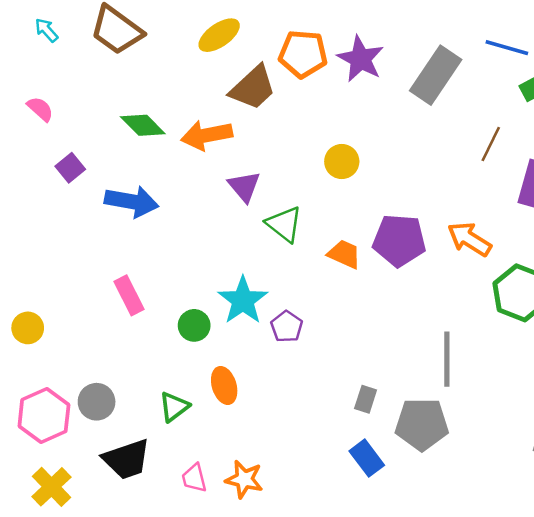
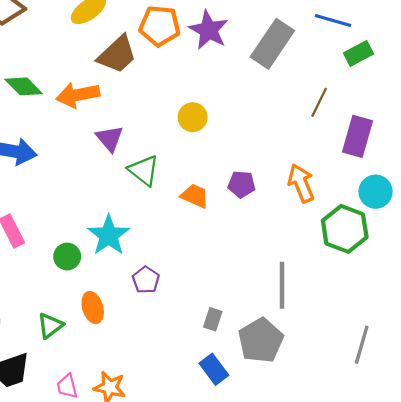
orange arrow: (469, 239) -> (301, 183), turned 36
purple pentagon: (399, 240) -> (242, 184), size x0.6
purple pentagon: (287, 327) -> (146, 280), moved
gray pentagon: (422, 424) -> (261, 341), turned -30

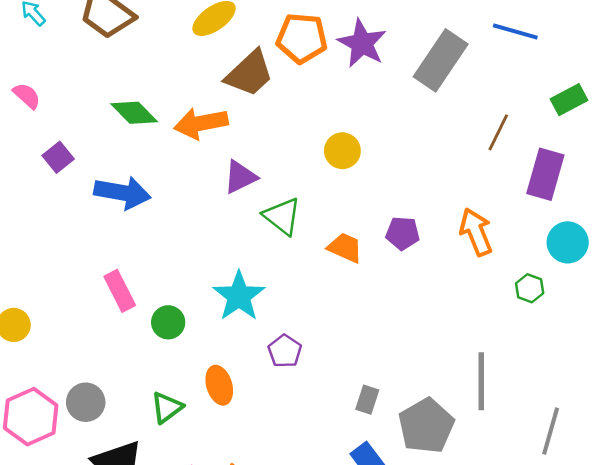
green rectangle: (358, 53) -> (569, 100), moved
purple triangle: (110, 138) -> (240, 177), turned 44
green hexagon: (345, 229) -> (530, 288), size x0.5
green circle: (67, 257) -> (168, 322), moved
gray line: (282, 285) -> (481, 381), moved

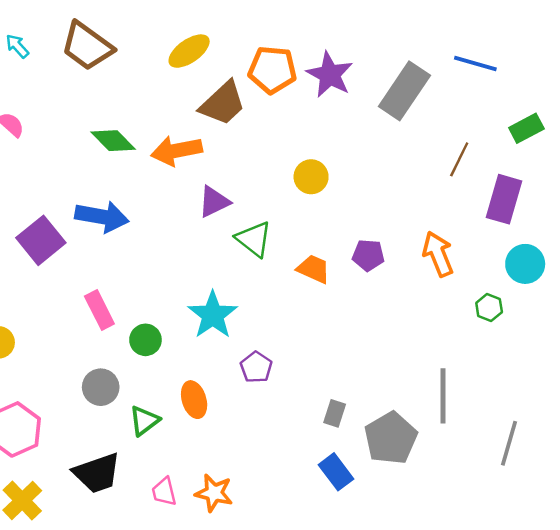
purple square: (58, 157) -> (41, 240), moved, size x1.6
gray circle: (86, 402) -> (101, 387), moved

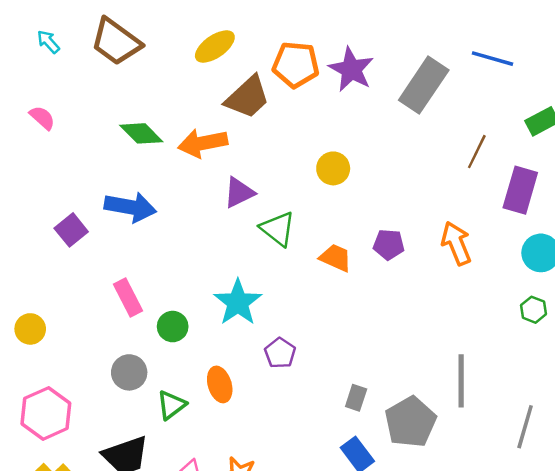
purple square: (41, 240) -> (71, 230), size x0.7
green hexagon: (489, 307) -> (534, 310), moved

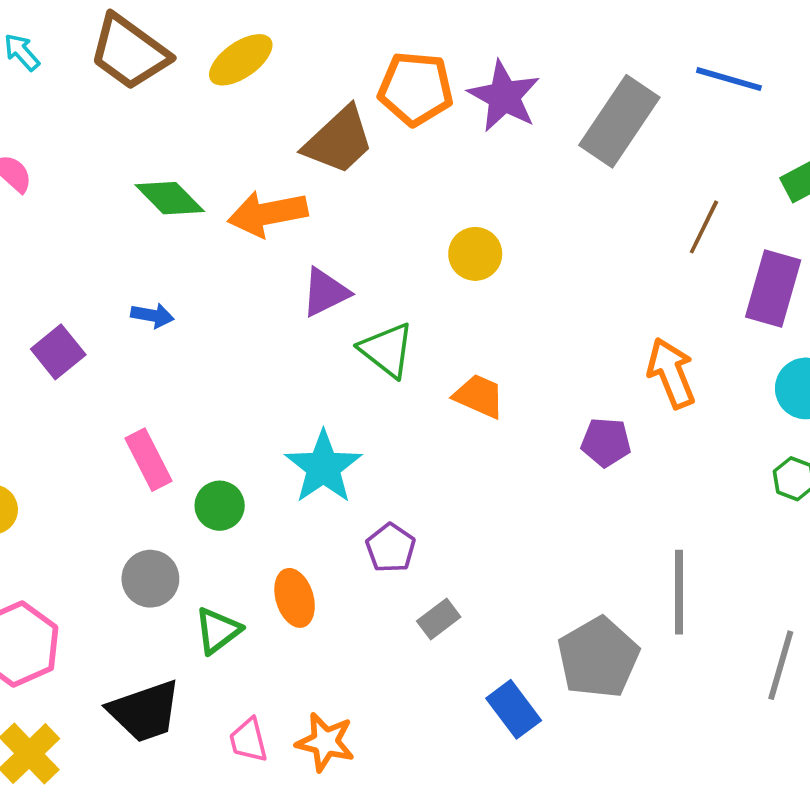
yellow ellipse: (215, 46) -> (241, 60), moved
blue arrow: (130, 207) -> (152, 315), size x0.5
purple pentagon: (389, 244) -> (606, 442), moved
gray rectangle: (356, 398) -> (439, 619), moved, turned 35

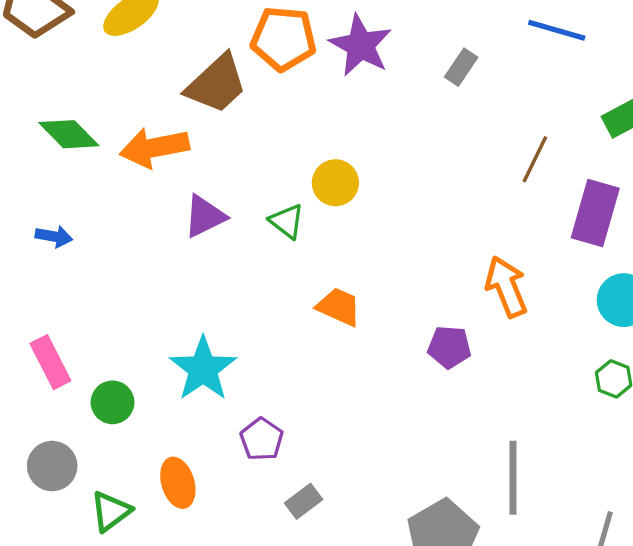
gray rectangle: (619, 121) -> (461, 67), size x0.5
green triangle: (387, 350) -> (287, 221), moved, size x0.7

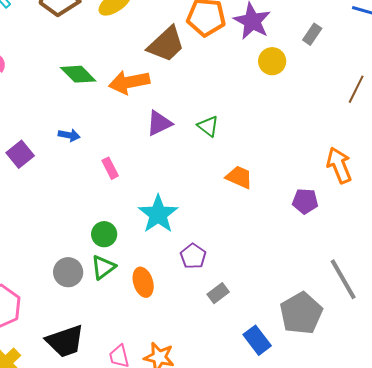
yellow circle: (335, 183) -> (272, 61), moved
pink rectangle: (50, 362) -> (110, 168), moved, size x0.7
gray line: (513, 478) -> (343, 279), turned -30
green triangle: (111, 511) -> (103, 267), moved

